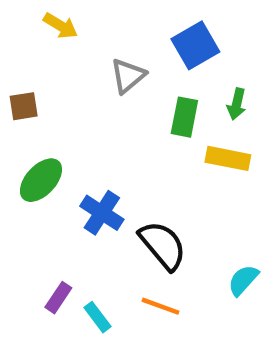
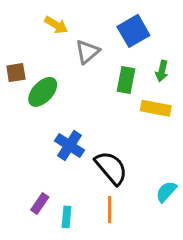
yellow arrow: (61, 26) -> (56, 25), moved
green ellipse: (41, 180) -> (43, 92), moved
orange line: (161, 306) -> (110, 209), turned 70
cyan rectangle: (98, 317) -> (67, 217), turned 42

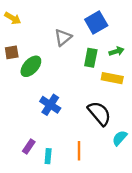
yellow arrow: (56, 25) -> (13, 18), moved
green arrow: (162, 71) -> (116, 51), turned -120
black semicircle: (111, 168) -> (99, 113), moved

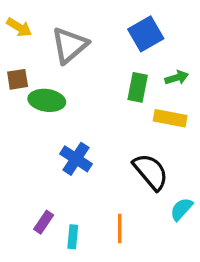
gray triangle: (63, 37) -> (70, 45), moved, size x1.4
green ellipse: (31, 66) -> (47, 100), turned 55

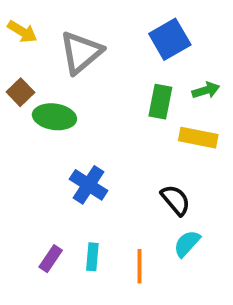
brown square: (18, 79) -> (20, 92), turned -35
black semicircle: (151, 172) -> (176, 200), size x0.7
cyan semicircle: (181, 209) -> (187, 244), moved
cyan rectangle: (73, 237) -> (92, 257), moved

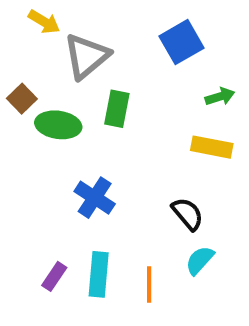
yellow arrow: (22, 32) -> (44, 22), moved
green rectangle: (160, 102) -> (117, 109), moved
cyan rectangle: (92, 257) -> (99, 274), size x1.5

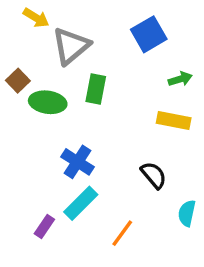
cyan semicircle: (200, 260) -> (187, 213), moved, turned -30
cyan rectangle: (99, 274) -> (81, 203), moved, turned 40
orange line: (149, 284) -> (122, 233), turned 36

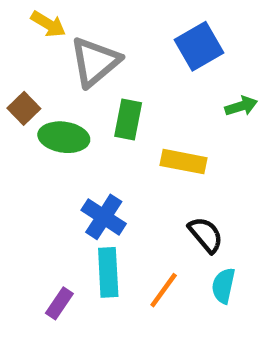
yellow rectangle: (174, 120) -> (184, 162), moved
cyan rectangle: (81, 203) -> (108, 272), turned -48
cyan semicircle: (187, 213) -> (223, 286), moved
orange line: (122, 233) -> (164, 290), moved

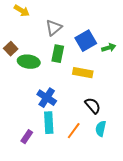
blue square: (199, 46) -> (86, 41), moved
gray triangle: (95, 62) -> (54, 28), moved, size x0.7

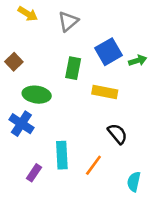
gray triangle: (54, 28) -> (68, 21), moved
green ellipse: (29, 62) -> (37, 95), moved
blue cross: (47, 98) -> (21, 124), moved
cyan semicircle: (101, 129) -> (134, 182), moved

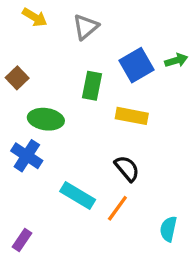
green arrow: (138, 61) -> (176, 60), moved
black semicircle: (117, 134) -> (127, 168), moved
cyan rectangle: (62, 155) -> (78, 196), turned -56
purple rectangle: (34, 173) -> (22, 240), moved

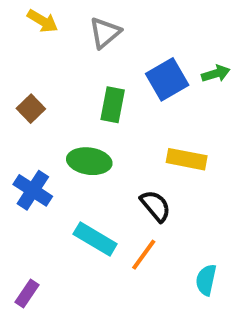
brown square: (17, 78) -> (31, 109), moved
yellow rectangle: (132, 116) -> (187, 159), moved
green ellipse: (46, 119) -> (89, 161), moved

